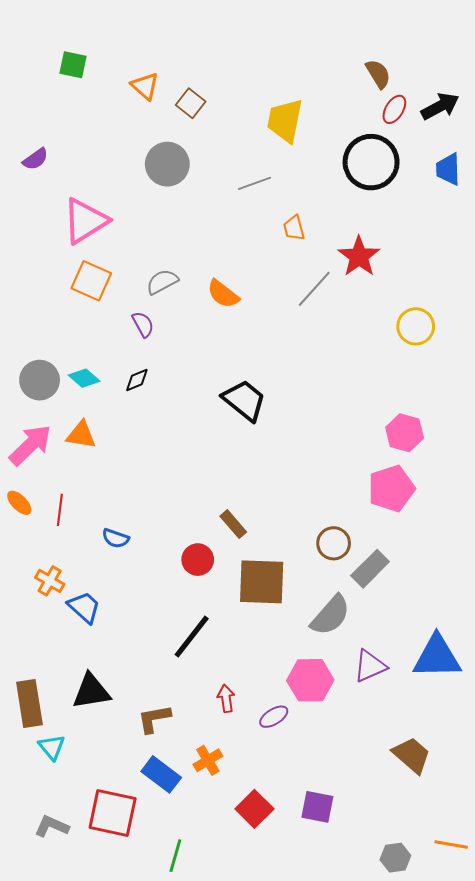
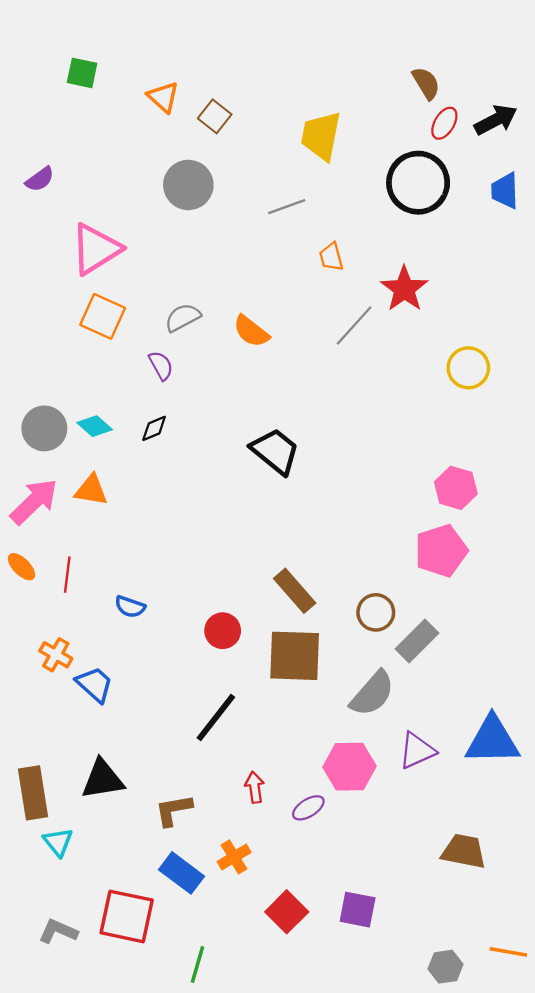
brown rectangle: (233, 524) -> (295, 591), moved, size x1.4
brown trapezoid: (412, 755) -> (464, 851), turned -30

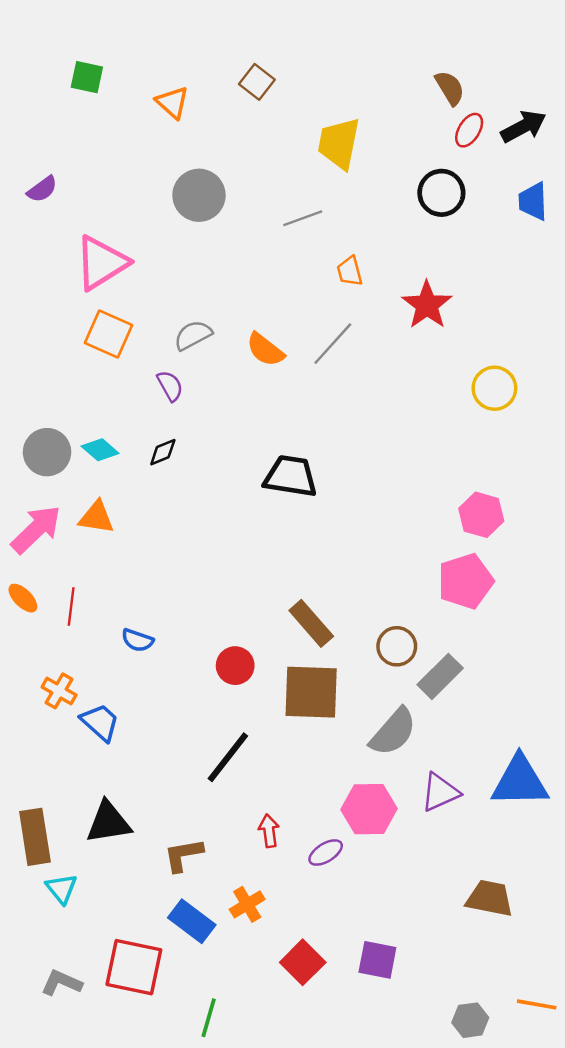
brown square: (215, 116) -> (257, 82), moved
black circle: (418, 183) -> (441, 193), size x0.7
gray line: (354, 326) -> (333, 344), moved
black trapezoid: (275, 451) -> (291, 476), turned -30

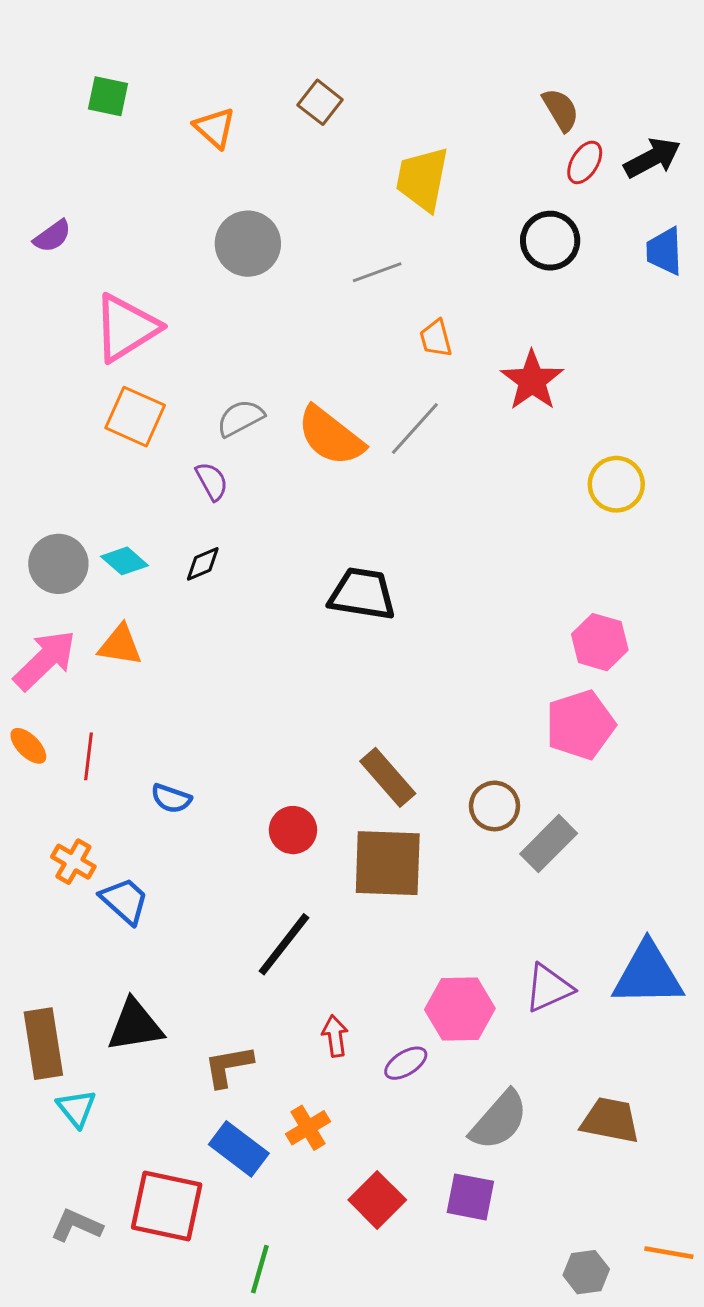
orange semicircle: (265, 350) -> (331, 436), size x1.4
gray semicircle: (393, 732) -> (499, 1120), moved

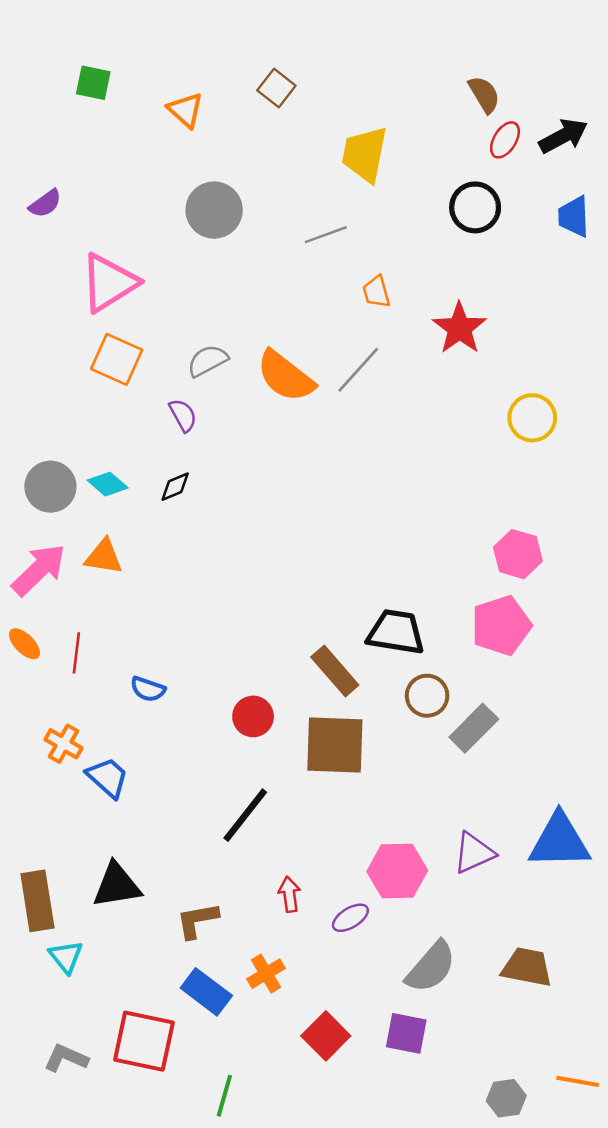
black trapezoid: (362, 594) -> (396, 632), moved

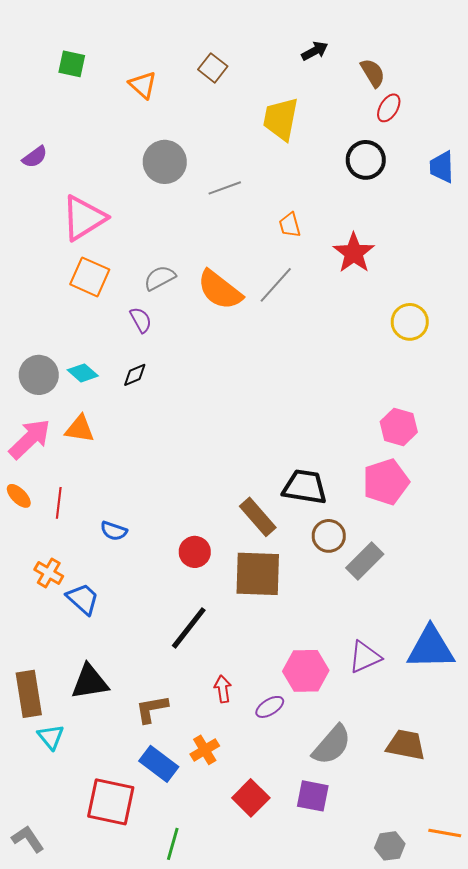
black arrow: (563, 136) -> (315, 51), moved, size x0.7
gray line: (326, 235) -> (225, 188), moved
gray L-shape: (66, 1058) -> (28, 839), moved, turned 32

